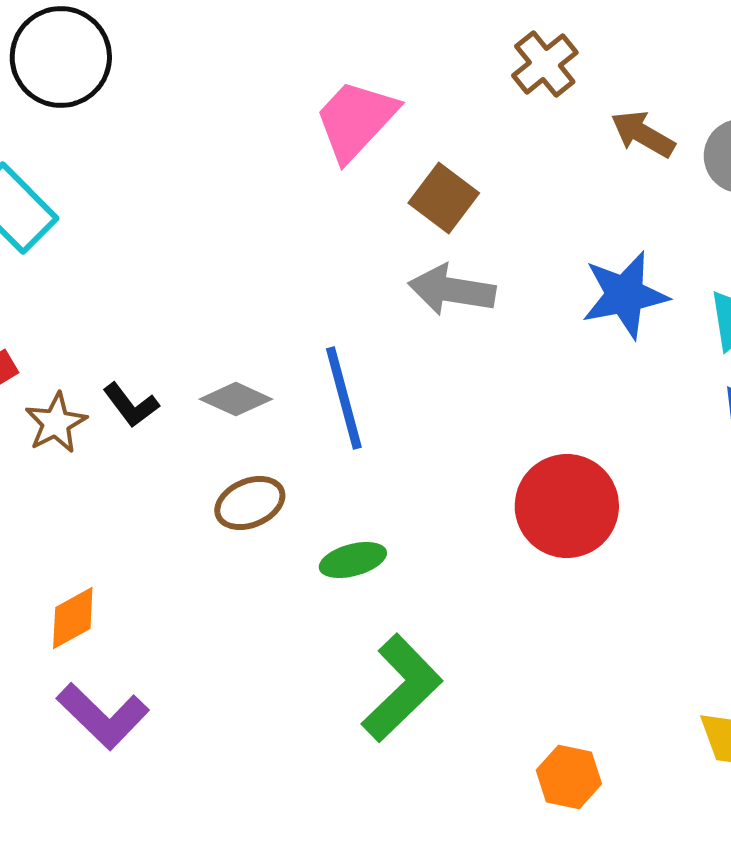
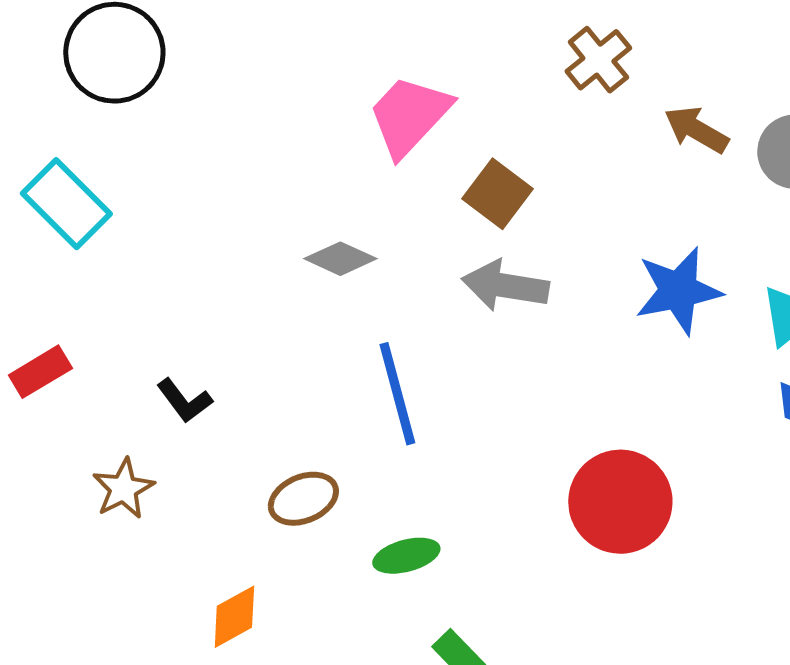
gray diamond: (236, 399) -> (340, 259), moved
brown star: (56, 423) -> (123, 489), moved
orange diamond: (73, 618) -> (234, 617), moved

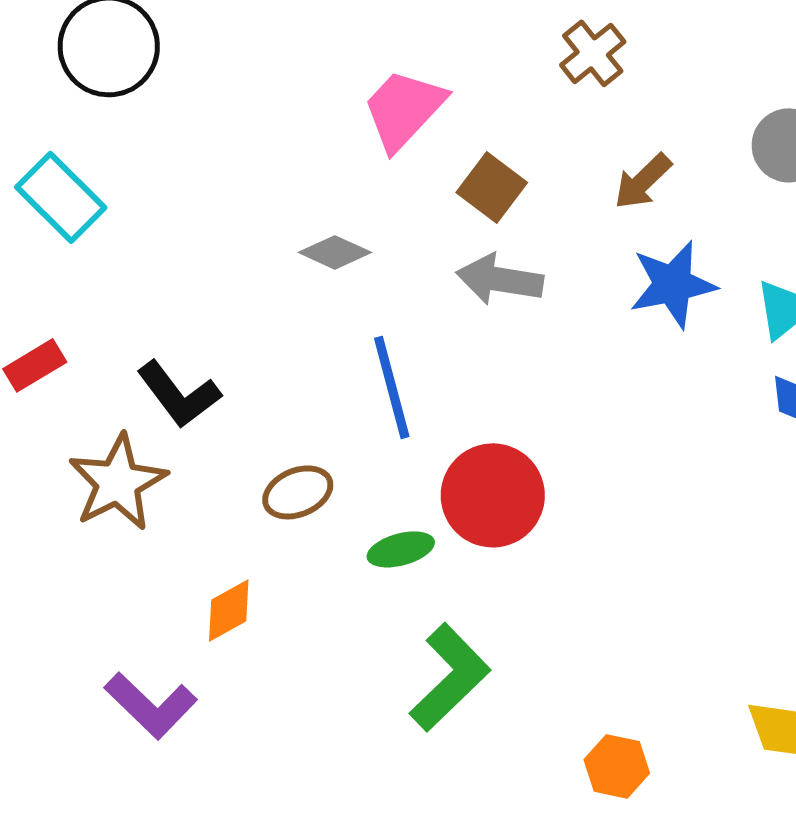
brown arrow: (696, 130) -> (643, 181), moved, turned -74
black L-shape: (184, 401) -> (179, 394), size x1.5
brown star: (123, 489) -> (118, 482), size x1.6
red circle: (620, 502) -> (493, 495), moved

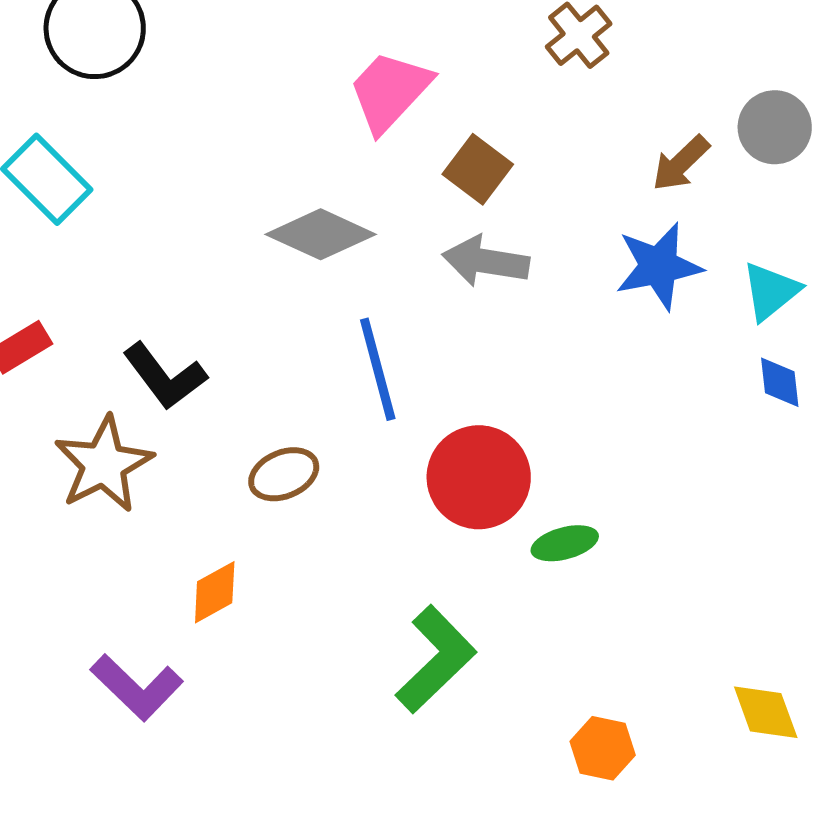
brown arrow: (643, 181) -> (681, 163), moved
gray diamond: (335, 252) -> (321, 234), size x1.5
green ellipse: (401, 549) -> (565, 543), moved

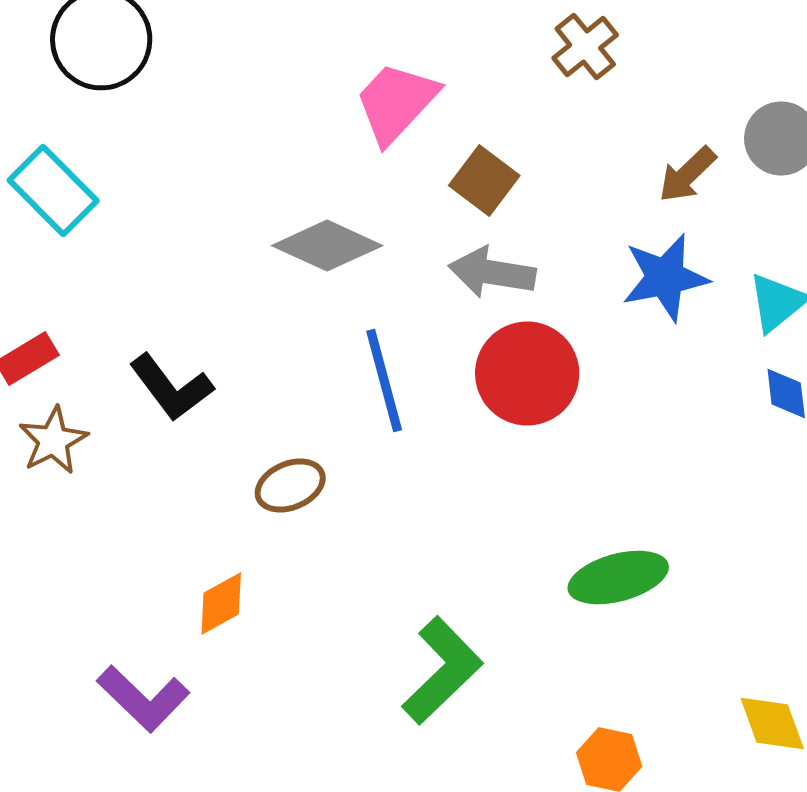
brown star: (104, 464) -> (53, 440), moved, size x0.7
red circle: (479, 477) -> (527, 374), moved
green ellipse: (565, 543) -> (618, 578), moved, size x1.5

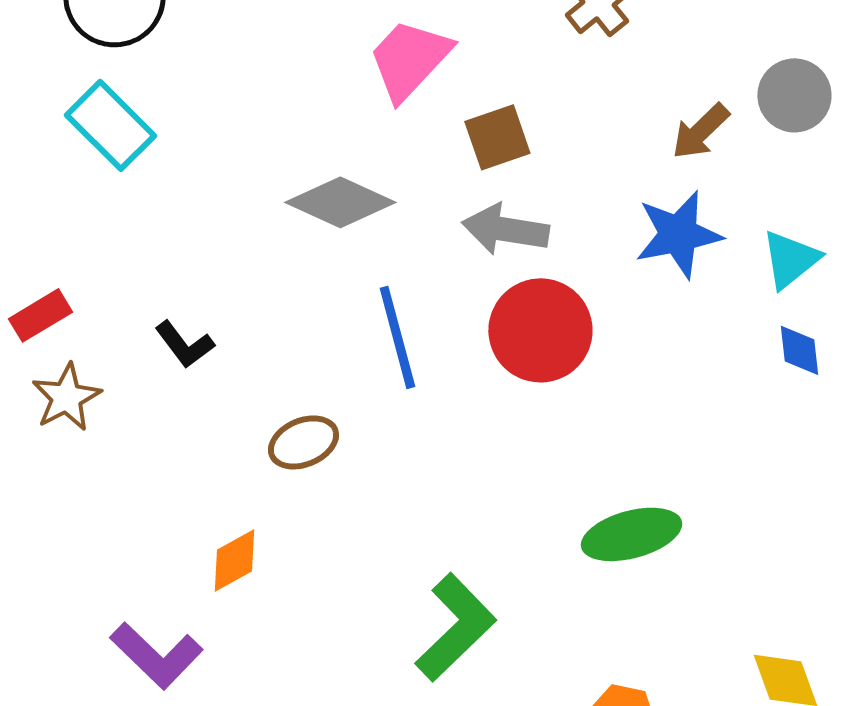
brown square: (484, 180) -> (497, 137), turned 34
cyan rectangle: (53, 190) -> (110, 125), moved
black L-shape: (171, 388) -> (184, 344), size x0.7

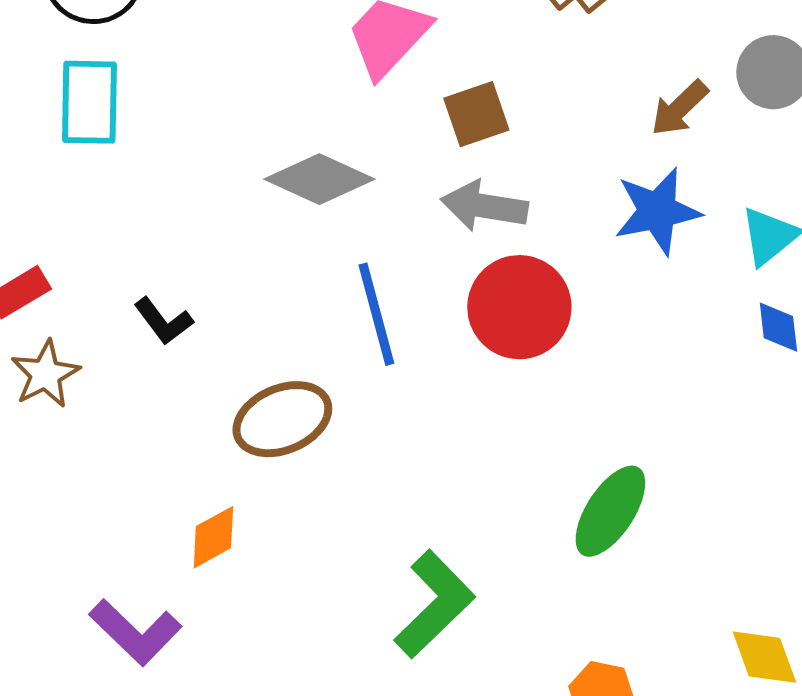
cyan rectangle: (110, 125) -> (89, 102), turned 46
brown ellipse: (303, 442) -> (282, 419), size x1.4
green ellipse: (631, 534) -> (610, 511), turned -42

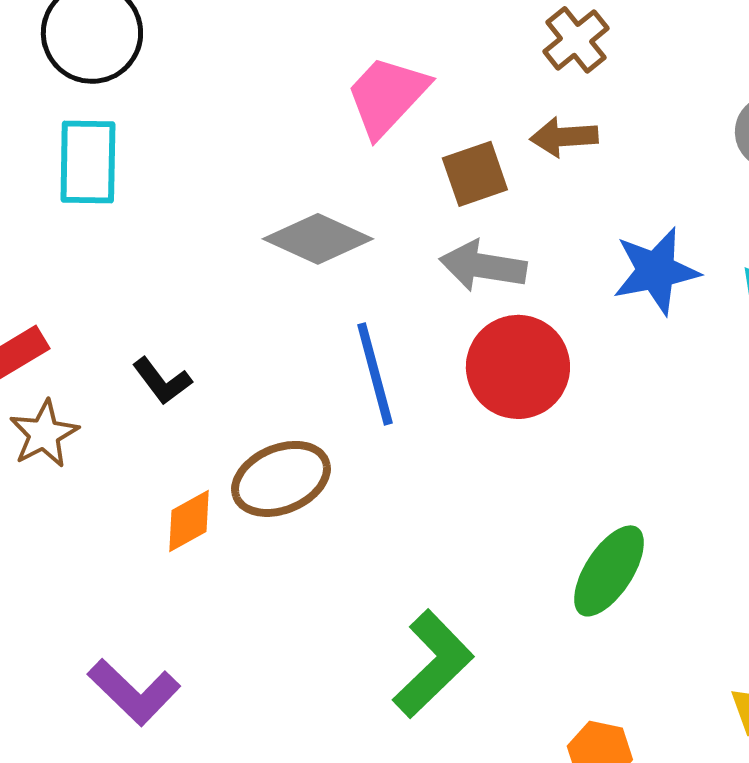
brown arrow: (679, 108) -> (564, 137), moved, turned 40
orange diamond: (213, 537) -> (189, 521), moved

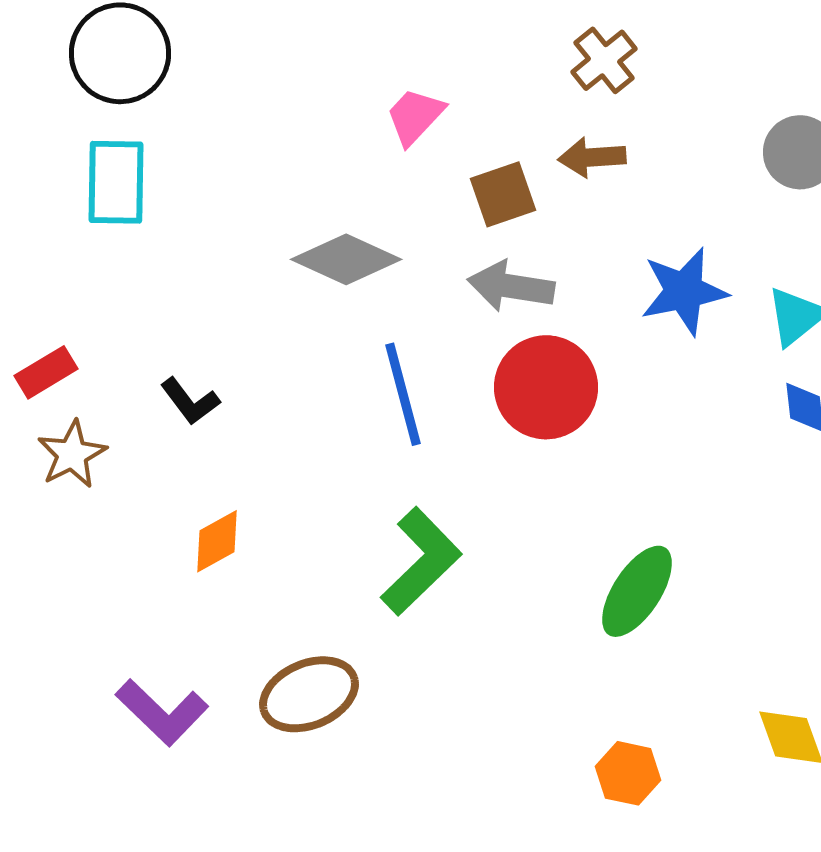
pink trapezoid: (387, 96) -> (415, 116), size x0.7
brown ellipse: (281, 479) -> (309, 694), moved
green L-shape: (433, 664) -> (421, 561), moved

